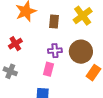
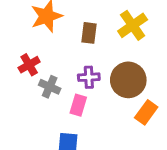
gray cross: (10, 71) -> (50, 87), moved

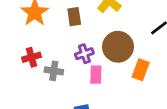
red cross: (29, 65) -> (31, 57), turned 30
pink rectangle: (78, 105) -> (96, 75), moved

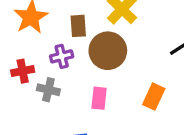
brown circle: (118, 47) -> (108, 51), moved
purple cross: (84, 54) -> (62, 56), moved

